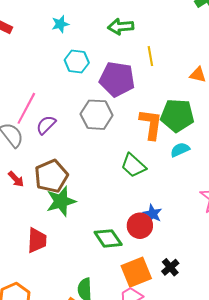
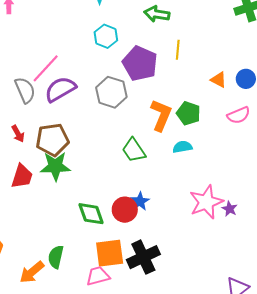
green pentagon: (177, 115) -> (188, 113), size x0.7
purple semicircle: (46, 125) -> (60, 89), size x1.5
red trapezoid: (37, 240) -> (22, 176), moved
black cross: (170, 267) -> (143, 257), size x1.8

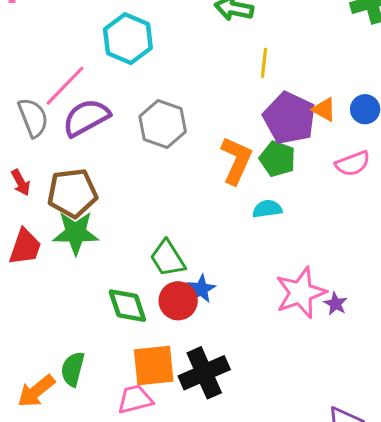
cyan hexagon: (106, 36) -> (128, 39), moved, size x1.4
purple pentagon: (140, 63) -> (289, 118), moved
green trapezoid: (134, 150) -> (168, 258), moved

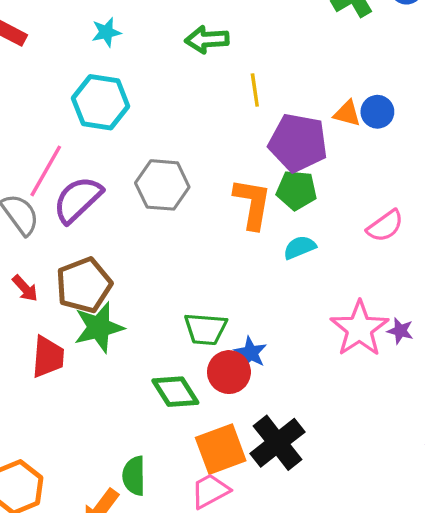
orange triangle: (324, 109) -> (347, 113), moved
pink semicircle: (353, 164) -> (385, 226), moved
green trapezoid: (168, 258) -> (206, 329), turned -39

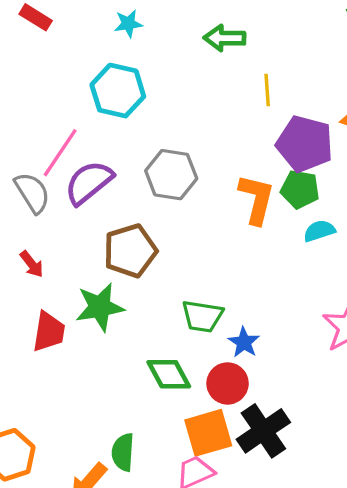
cyan semicircle: (300, 247) -> (319, 231), moved
brown pentagon: (84, 285) -> (130, 251), moved
red circle: (229, 372) -> (228, 383), moved

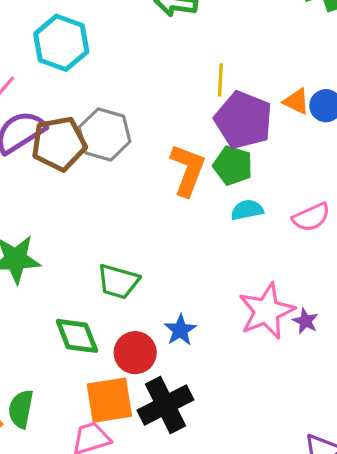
yellow line: (267, 90) -> (220, 80), moved
brown pentagon: (130, 251) -> (59, 144), moved
blue star: (244, 342) -> (180, 330), moved

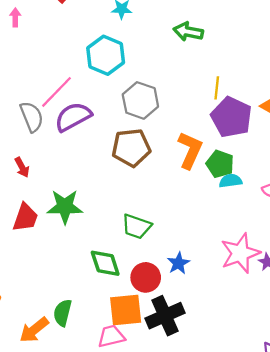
gray hexagon: (105, 134) -> (140, 100), moved
brown pentagon: (59, 144) -> (131, 148), moved
green pentagon: (233, 166) -> (220, 164), moved

